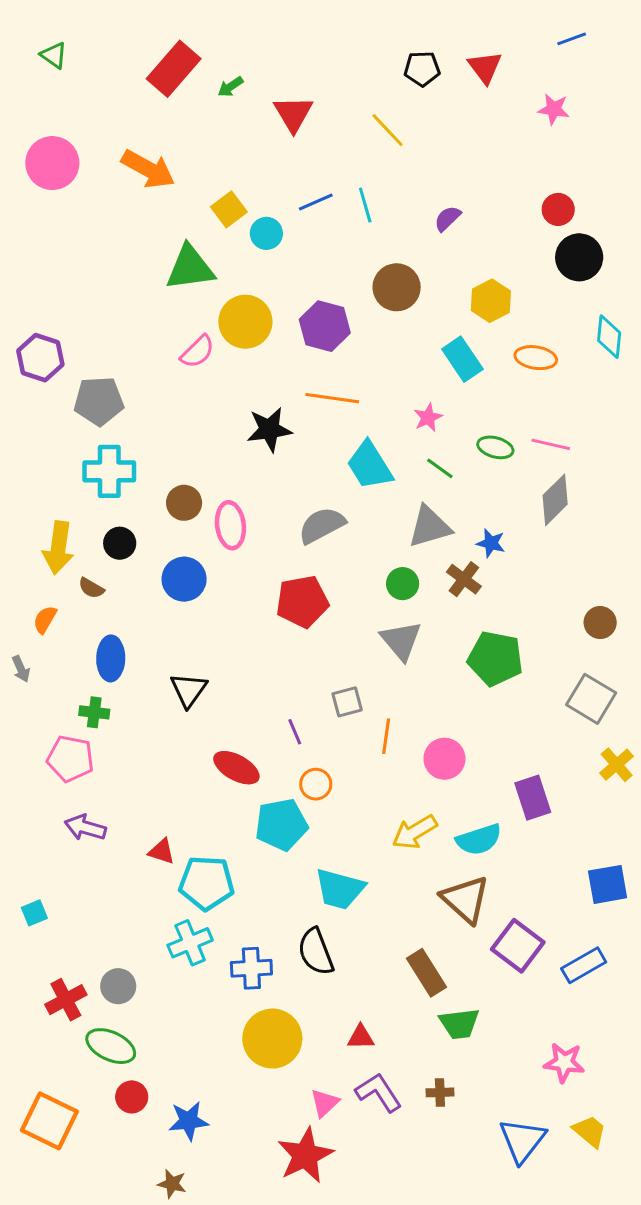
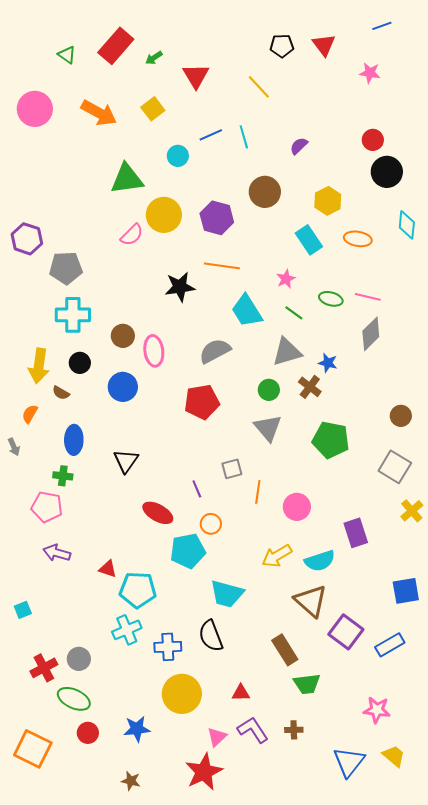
green triangle: (54, 55) -> (67, 55), moved
yellow square: (229, 209) -> (153, 109), moved
blue star: (189, 1121) -> (137, 729), moved
brown star: (172, 1184) -> (131, 781), moved

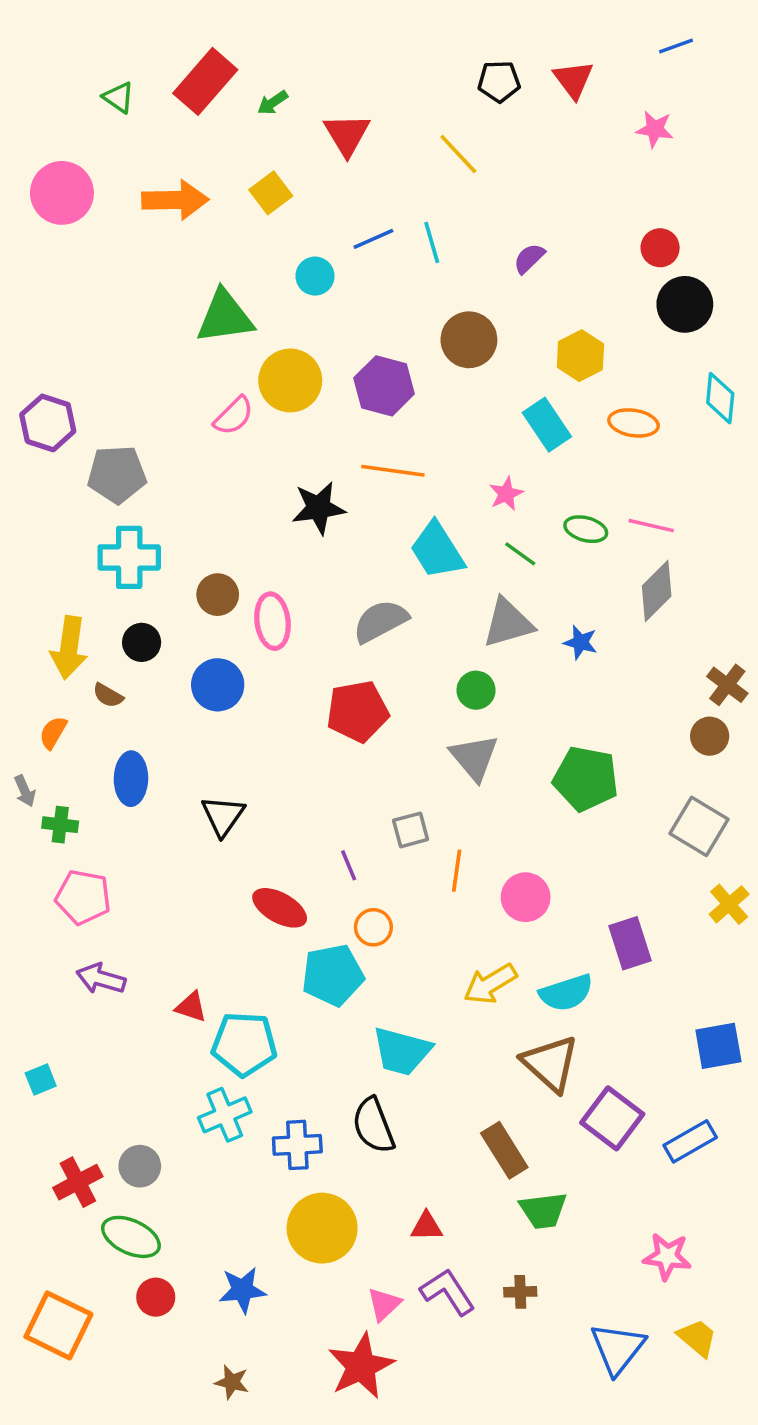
orange arrow: (99, 113) -> (175, 200), turned -30
brown cross: (310, 387) -> (727, 685), moved
green cross: (63, 476) -> (60, 825), moved

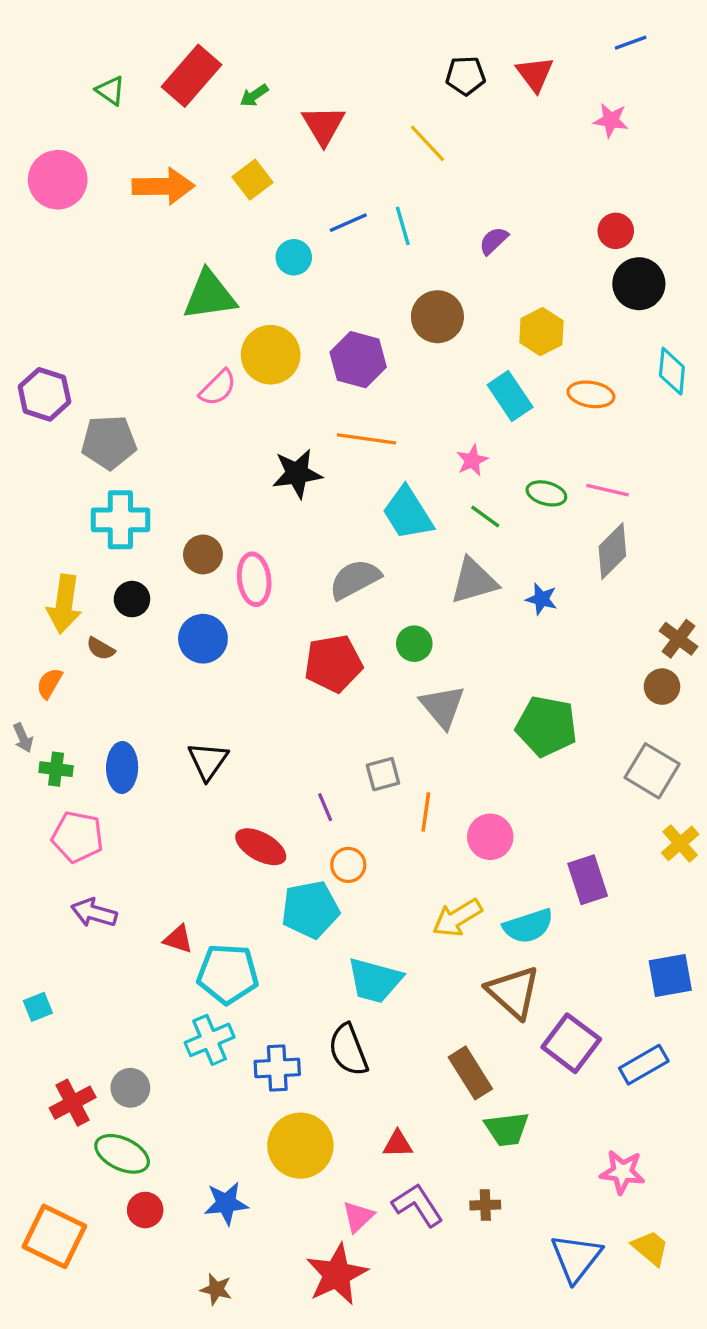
green circle: (476, 690) -> (414, 644), moved
blue ellipse: (131, 779) -> (122, 767), moved

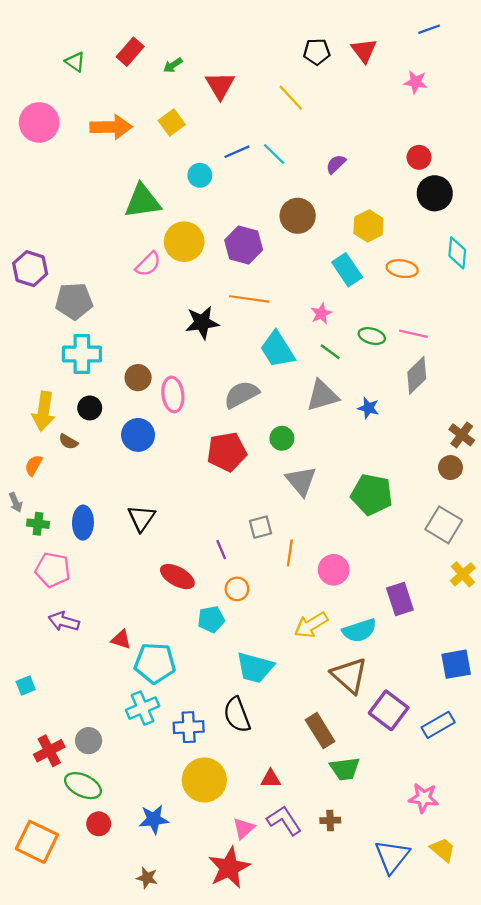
red rectangle: (191, 76) -> (130, 52), size x0.7
cyan line: (403, 226) -> (274, 154), turned -30
cyan pentagon: (310, 909) -> (211, 619), size x0.7

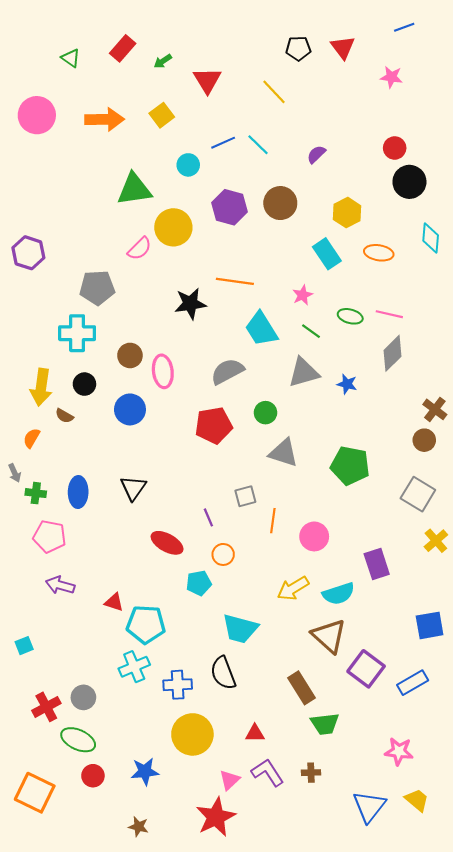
purple hexagon: (244, 245) -> (229, 207), moved
gray pentagon: (74, 301) -> (97, 288), moved
gray triangle: (301, 481) -> (283, 453), turned -32

